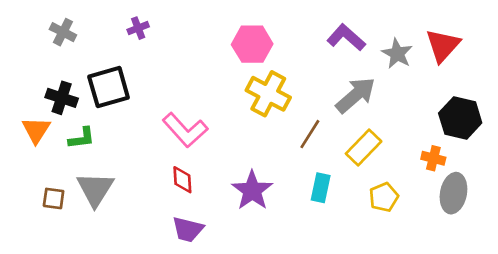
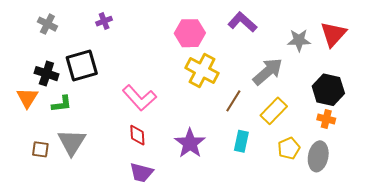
purple L-shape: (346, 37) -> (242, 22), moved
gray star: (397, 54) -> (299, 40), turned -30
black hexagon: (460, 118) -> (328, 90), moved
gray ellipse: (453, 193) -> (318, 156), moved

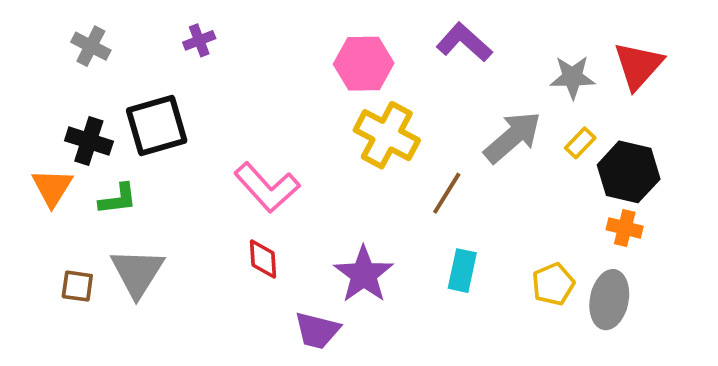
yellow rectangle: (274, 111) -> (580, 143), moved, size x0.6
purple trapezoid: (141, 173) -> (317, 331), moved

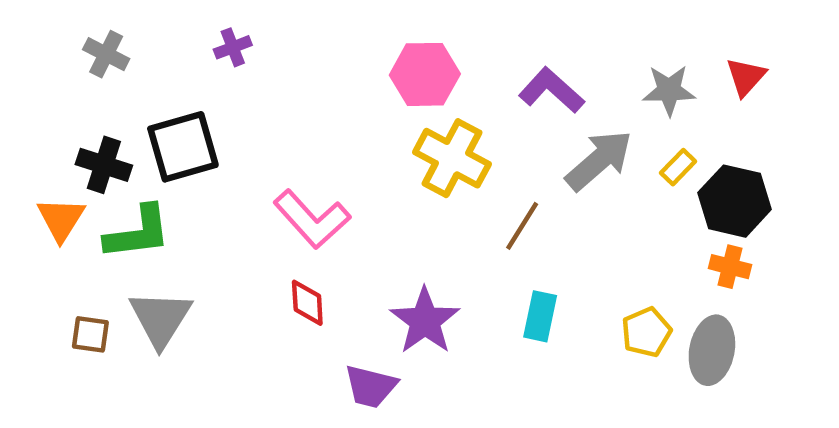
purple L-shape: (464, 42) -> (551, 90), moved
red triangle: (638, 66) -> (746, 77), size x0.7
green L-shape: (118, 199) -> (138, 233), size x1.5

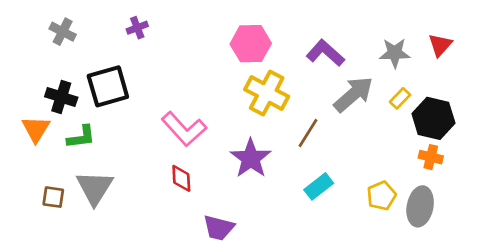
green L-shape: (138, 233) -> (81, 137), size x0.7
cyan rectangle: (540, 316) -> (319, 186), turned 40
purple star: (425, 321) -> (251, 158), moved

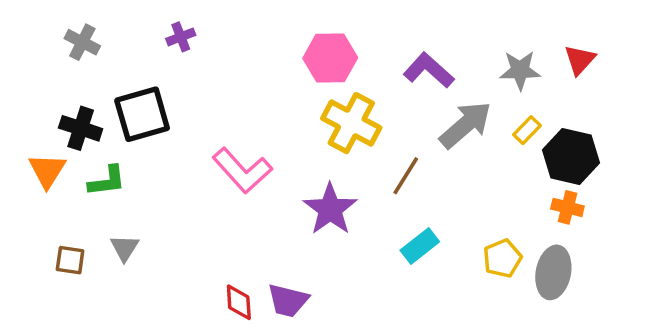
red diamond: (181, 178) -> (239, 302), moved
gray triangle: (95, 188) -> (125, 248), size x0.6

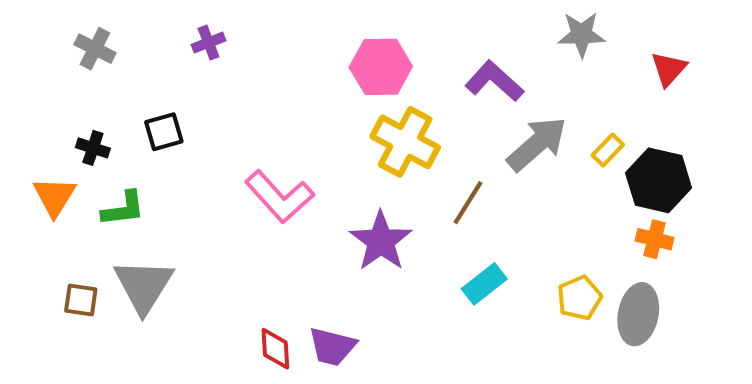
gray star: (520, 70) -> (581, 34), moved
black square: (142, 114) -> (164, 132), size x0.6
black cross: (81, 128) -> (93, 148), size x0.7
gray triangle: (125, 248) -> (144, 286), size x1.8

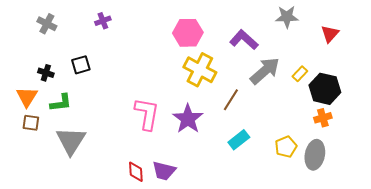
pink L-shape: (279, 197) -> (147, 114), moved, turned -128
orange cross: (654, 239) -> (323, 118), turned -30
brown square: (81, 300) -> (31, 123), moved

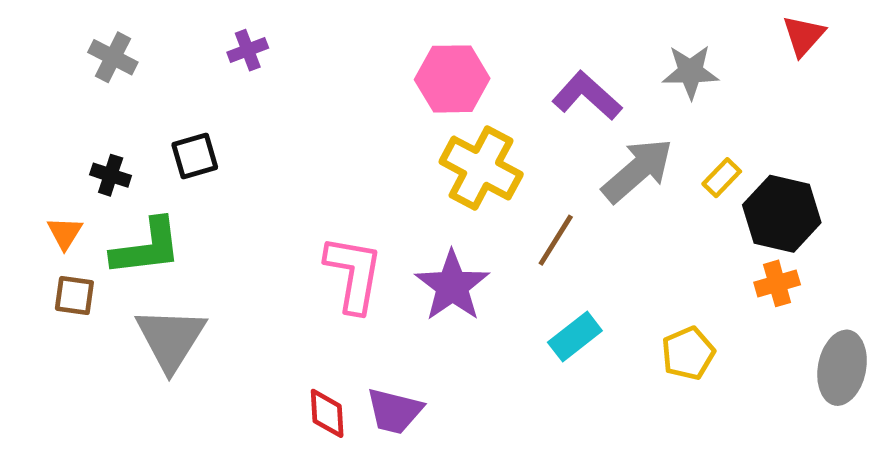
gray star: (287, 17) -> (690, 72), moved
red triangle: (330, 34) -> (804, 36), moved
orange triangle: (27, 97) -> (65, 233), size x0.7
green L-shape: (61, 103) -> (147, 247), size x1.4
gray ellipse: (315, 155) -> (842, 368), moved

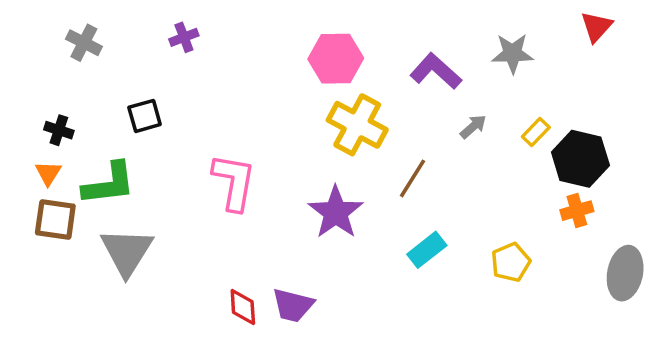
gray arrow: (637, 170) -> (473, 127), size x0.5
black cross: (111, 175) -> (59, 130), moved
pink L-shape: (354, 274) -> (234, 182), moved
brown square: (74, 296) -> (55, 219), size x1.4

